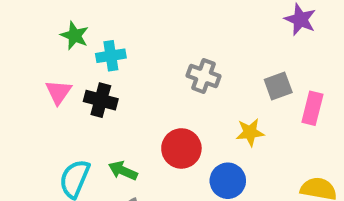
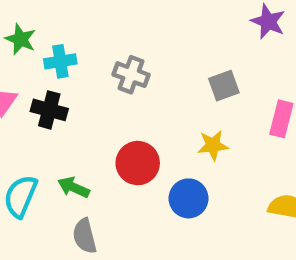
gray cross: (204, 76) -> (131, 75), moved
gray square: (278, 86) -> (224, 86), moved

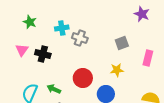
cyan cross: (60, 61) -> (62, 28), moved

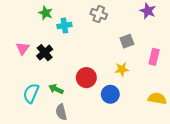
green star: (30, 22) -> (46, 13), moved
gray cross: (80, 38) -> (99, 14), moved
black cross: (43, 54) -> (45, 53), turned 35

